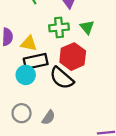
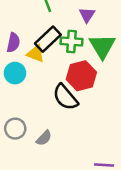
green triangle: (87, 27) -> (102, 46), size x1.6
black rectangle: (36, 61) -> (48, 39), moved, turned -40
cyan circle: (26, 75) -> (15, 73), moved

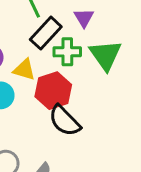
black rectangle: (48, 39) -> (46, 33), moved
red hexagon: (81, 76) -> (53, 91), moved

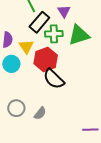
green triangle: (105, 55) -> (79, 35), turned 50
yellow triangle: (24, 70) -> (26, 47), turned 42

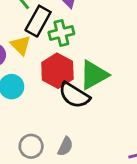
green triangle: (79, 35) -> (94, 75), moved
yellow triangle: (26, 47) -> (21, 45), moved

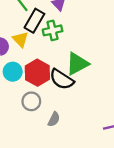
red hexagon: (57, 71) -> (37, 73), moved
gray circle: (31, 146) -> (31, 101), moved

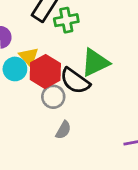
yellow triangle: (20, 39) -> (29, 57), moved
gray circle: (31, 101) -> (53, 97), moved

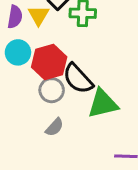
yellow triangle: (29, 57) -> (39, 15), moved
green triangle: (95, 63) -> (103, 104), moved

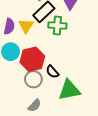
black semicircle: (78, 79) -> (52, 72), size x0.6

